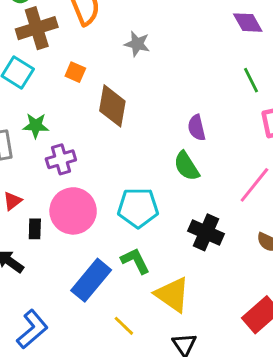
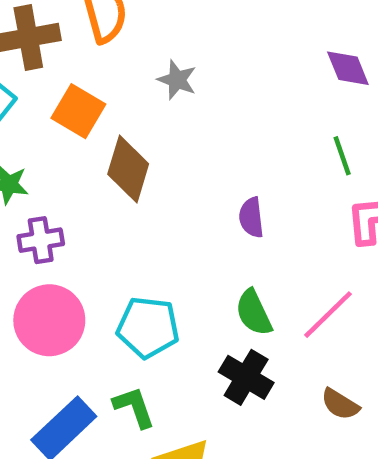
orange square: (75, 72) -> (78, 111), size x1.6
green semicircle: (186, 166) -> (254, 313), moved

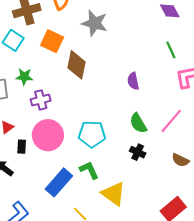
gray star: (177, 80) -> (94, 23), size x1.5
black cross: (246, 377) -> (138, 152), size x0.7

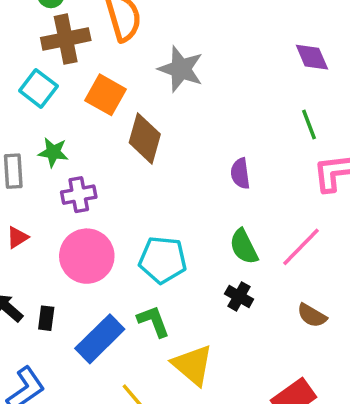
black rectangle: (22, 147) -> (46, 318), moved

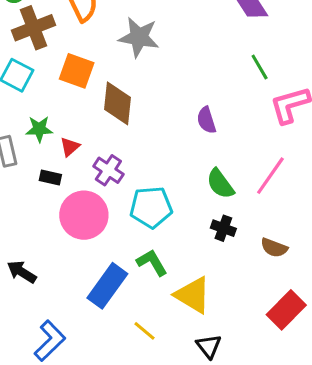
purple cross: (79, 195) -> (108, 170), moved, turned -36
red triangle: (17, 237) -> (70, 147), moved
brown semicircle: (312, 316) -> (274, 248), moved
black rectangle: (46, 318) -> (50, 177), moved, turned -75

